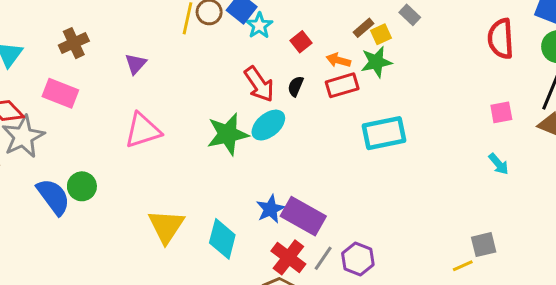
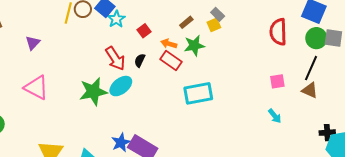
yellow square: (381, 34) -> (214, 25), moved
red rectangle: (342, 85) -> (171, 61), turned 50
pink triangle: (143, 130) -> (36, 88), turned 44

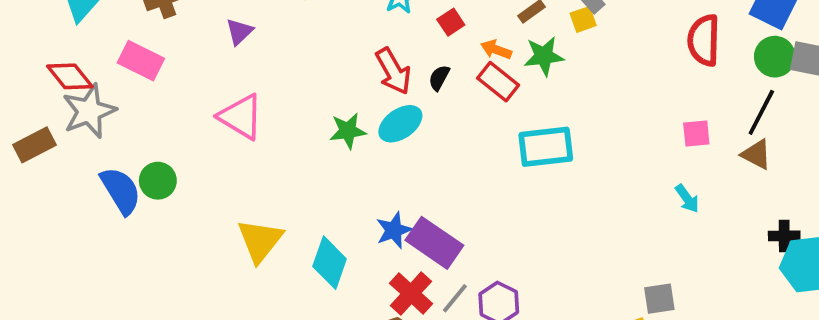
green star: (93, 92) -> (348, 131), size x0.7

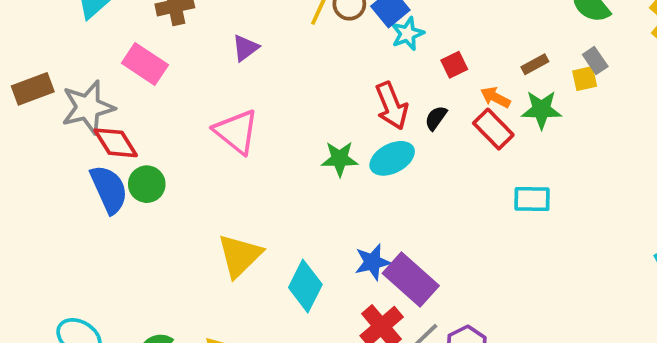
red diamond: (70, 76) -> (116, 143), moved
brown rectangle: (34, 145) -> (33, 89), moved
cyan rectangle: (546, 147) -> (532, 199), size x0.7

